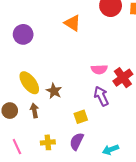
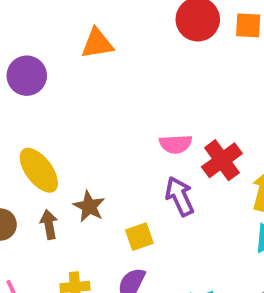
orange triangle: (72, 23) -> (97, 43), moved, turned -42
brown star: (54, 91) -> (89, 206), moved

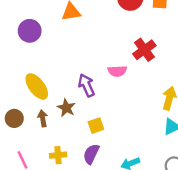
red cross: (222, 160) -> (144, 50), moved
purple arrow: (180, 196) -> (86, 85), moved

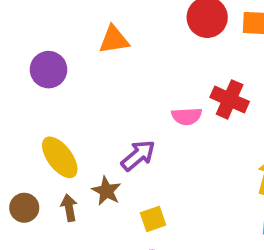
red cross: (144, 50) -> (230, 99), turned -30
pink semicircle: (117, 71) -> (187, 116), moved
purple arrow: (86, 85) -> (138, 155), turned 75

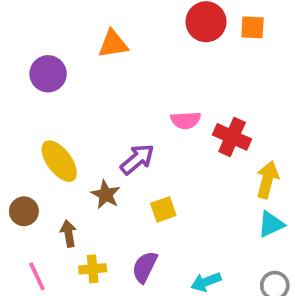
red cross: (230, 99) -> (232, 137), moved
brown arrow: (69, 208) -> (69, 234), moved
yellow square: (153, 219) -> (163, 209), moved

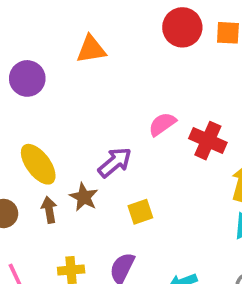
pink semicircle: (186, 120) -> (162, 124), turned 148
brown arrow: (69, 234) -> (49, 210), moved

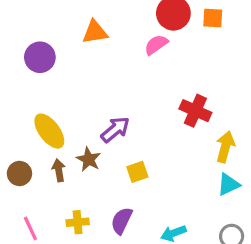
pink semicircle: (162, 124) -> (156, 45), moved

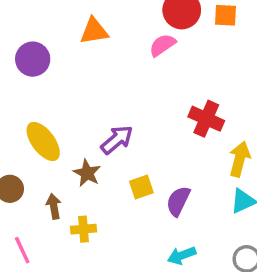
brown arrow: (59, 170) -> (54, 206), moved
purple semicircle: (122, 221) -> (178, 201), moved
yellow cross: (78, 222) -> (84, 229), moved

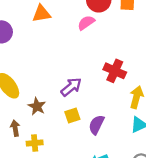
purple arrow: (117, 140) -> (71, 87), moved

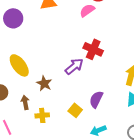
red cross: (115, 71) -> (93, 49), moved
yellow square: (72, 116) -> (75, 110), moved, turned -32

